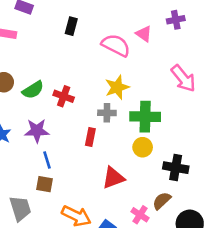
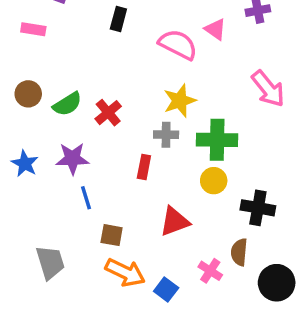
red cross: (64, 96) -> (108, 113), turned 30
brown square: (44, 184) -> (112, 235), moved
brown semicircle: (162, 201) -> (239, 252), turned -42

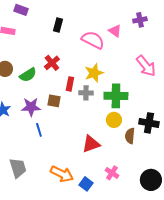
red cross: (108, 113) -> (52, 63), moved
red rectangle: (144, 167) -> (70, 84), moved
black cross: (258, 208) -> (149, 123), moved
brown square: (112, 235) -> (54, 101), moved
brown semicircle: (239, 252) -> (130, 136), moved

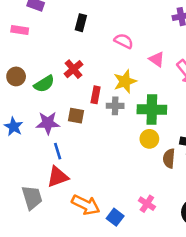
pink triangle: (115, 31) -> (157, 59), moved
pink semicircle: (93, 40) -> (124, 41), size x0.7
red triangle: (91, 144) -> (58, 177), moved

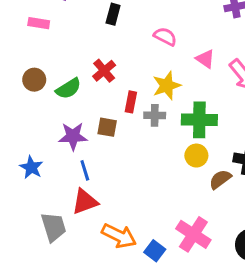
blue star: (14, 127) -> (31, 167), moved
brown semicircle: (169, 158) -> (220, 179), turned 48
pink cross: (147, 204) -> (193, 234), size x1.6

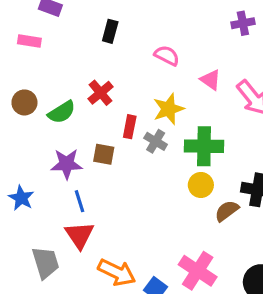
gray cross: (155, 115) -> (156, 141), turned 30
red triangle: (85, 202) -> (79, 235), turned -44

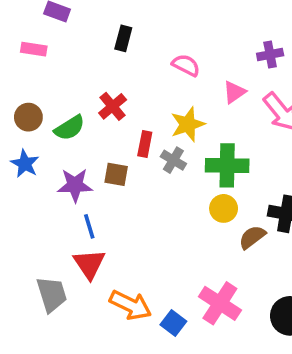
purple cross: (243, 23) -> (270, 54), moved
pink triangle: (211, 80) -> (234, 92), turned 50
blue star: (21, 198) -> (25, 164), moved

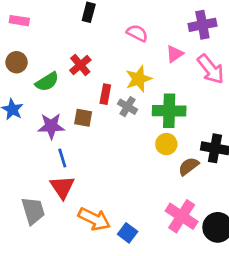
purple cross: (270, 54) -> (202, 25), size x1.4
brown circle: (28, 117) -> (17, 62), moved
pink cross: (220, 303) -> (182, 216), moved

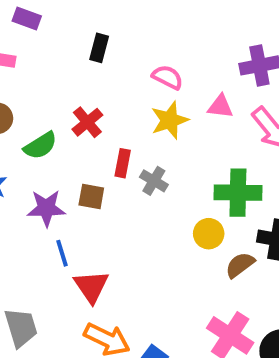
pink triangle: (175, 54) -> (220, 107), turned 42
yellow star: (139, 79) -> (170, 120), moved
green cross: (169, 111) -> (238, 193), moved
red triangle: (62, 187) -> (91, 286), moved

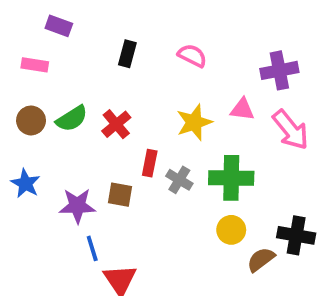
pink semicircle: (168, 77) -> (192, 56), moved
green semicircle: (40, 146) -> (72, 119), moved
green cross: (238, 193) -> (231, 178), moved

